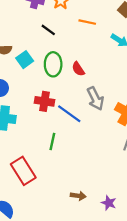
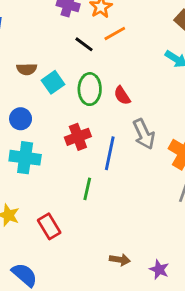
orange line: (87, 22) -> (115, 34), moved, turned -42
red cross: (45, 101) -> (78, 137), turned -30
blue line: (69, 114) -> (110, 153), turned 65
red rectangle: (23, 171) -> (49, 226), size x0.7

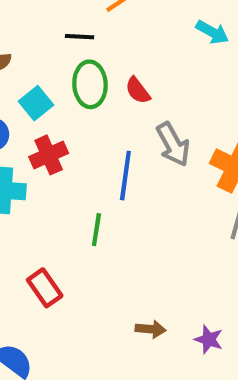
black line: (84, 44) -> (80, 37), moved, turned -30
cyan square: (53, 82) -> (36, 103), moved
red cross: (78, 137) -> (49, 155), moved

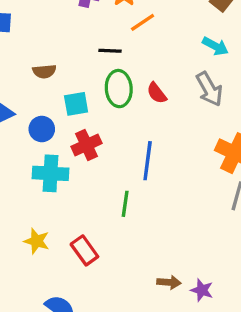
cyan square: (36, 103) -> (76, 104), turned 30
gray arrow: (173, 144) -> (209, 89), moved
purple star: (209, 339) -> (202, 290), moved

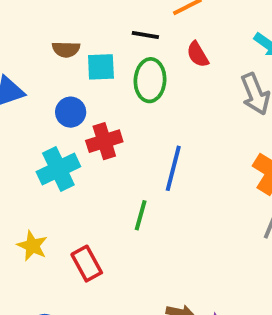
red semicircle: (157, 93) -> (198, 54), moved
cyan square: (76, 104) -> (101, 67), moved
blue circle: (42, 129) -> (71, 112), moved
cyan cross: (51, 173) -> (58, 169), turned -36

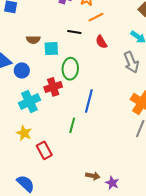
green ellipse: (150, 80) -> (70, 69), moved
blue circle: (71, 112) -> (22, 70), moved
yellow star: (32, 246) -> (24, 133), moved

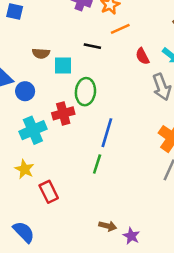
red semicircle: (101, 42) -> (142, 56), moved
green line: (72, 125) -> (97, 164), moved

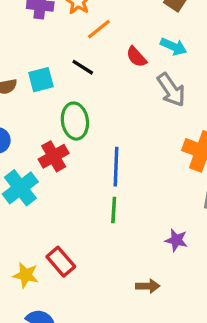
black line: (92, 46) -> (83, 67), moved, turned 35
cyan square: (63, 66) -> (41, 80), moved
yellow star: (24, 169) -> (26, 275), moved
purple star: (131, 236) -> (176, 240), moved

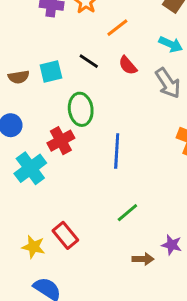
orange line: (99, 29) -> (117, 28), moved
red semicircle: (136, 57) -> (128, 65), moved
green line: (114, 210) -> (127, 213), moved, turned 45
purple star: (176, 240) -> (172, 245), moved

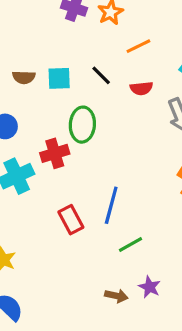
red semicircle: (128, 65) -> (141, 88), turned -66
blue line: (117, 151) -> (111, 205), moved
green line: (127, 213) -> (131, 245), moved
red rectangle: (65, 235) -> (71, 220), moved

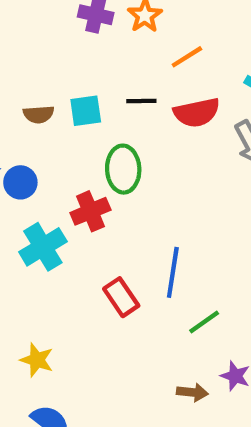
black line: (101, 75) -> (141, 101), turned -40
red semicircle: (141, 88) -> (197, 113), size x1.5

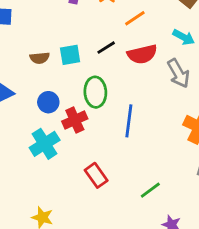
black line: (141, 101) -> (106, 48), turned -30
blue circle: (20, 182) -> (48, 102), moved
blue line: (173, 272) -> (129, 121), moved

